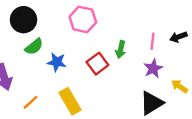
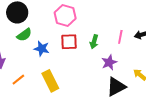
red square: (97, 64) -> (69, 42), moved, turned 30
purple star: (153, 68) -> (109, 62), moved

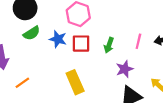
blue star: (42, 49) -> (58, 39), moved
yellow rectangle: (50, 81) -> (75, 82), moved

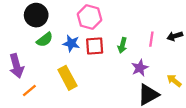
yellow rectangle: (75, 82) -> (67, 78), moved
orange line: (22, 83) -> (29, 91), moved

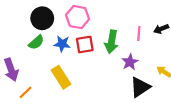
black circle: (36, 15) -> (42, 18), moved
green arrow: (122, 45) -> (111, 42), size x1.5

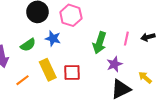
green semicircle: (36, 42) -> (28, 45), moved
red square: (85, 45) -> (72, 72), moved
orange line: (26, 92) -> (23, 80), moved

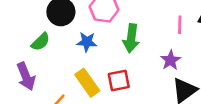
green arrow: (100, 43) -> (131, 38), moved
green semicircle: (28, 45) -> (41, 42), moved

